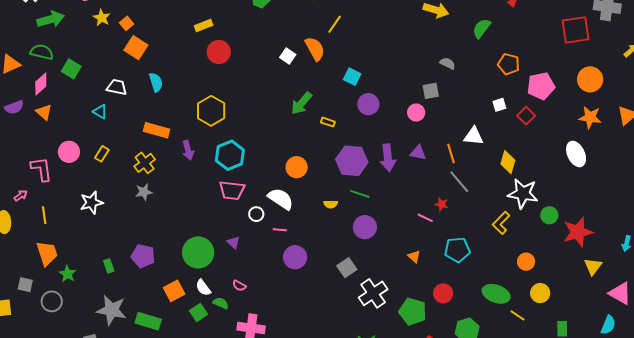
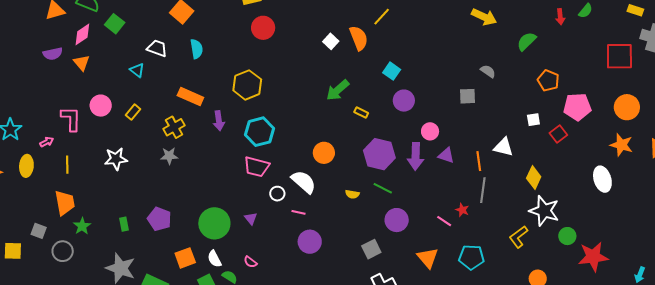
pink circle: (416, 113) -> (430, 131), moved
gray line: (459, 182) -> (483, 190), turned 40
purple circle: (365, 227) -> (397, 220), moved
orange triangle: (414, 257) -> (428, 258), size x1.6
gray square: (347, 268) -> (371, 249), moved

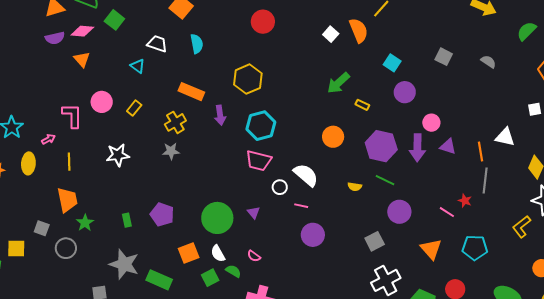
pink diamond: (82, 34) -> (82, 31), turned 40
purple semicircle: (53, 54) -> (55, 38), moved
gray square: (467, 96) -> (444, 57), moved, turned 30
orange circle: (324, 153) -> (333, 137), moved

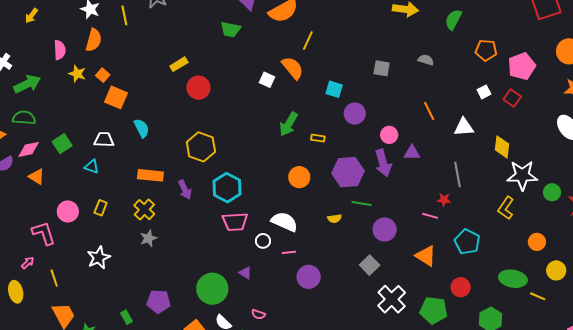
green square: (114, 20) -> (62, 144), moved, turned 36
orange line: (481, 151) -> (429, 111), moved
cyan pentagon: (475, 248) -> (467, 242), turned -30

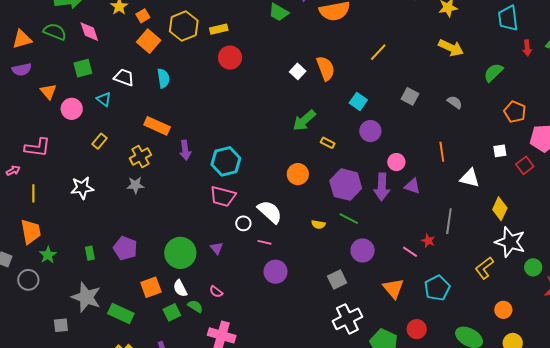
yellow line: (308, 41) -> (378, 52), moved
yellow hexagon: (201, 147) -> (184, 26), moved
pink diamond: (29, 149) -> (89, 32), moved, turned 65
pink circle: (68, 211) -> (72, 109), moved
pink L-shape: (44, 233) -> (37, 147), turned 96

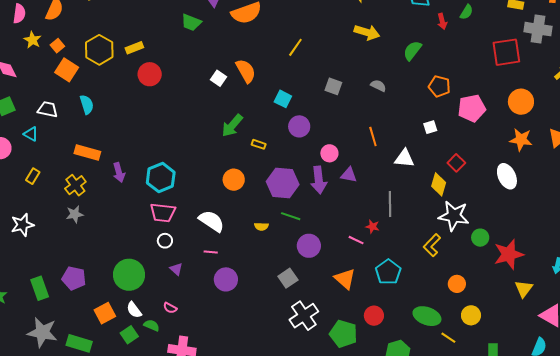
red square: (525, 165) -> (456, 163), moved
white circle: (243, 223) -> (165, 241), moved
purple triangle: (217, 248) -> (176, 269), moved
green rectangle: (90, 253) -> (40, 288), size x1.6

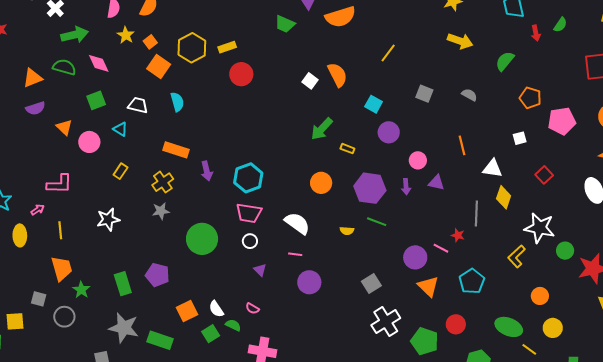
purple arrow: (319, 180) -> (406, 187), size x0.6
yellow diamond: (439, 184) -> (504, 197), moved
purple circle: (309, 246) -> (415, 257), moved
green circle: (129, 275) -> (202, 239), moved

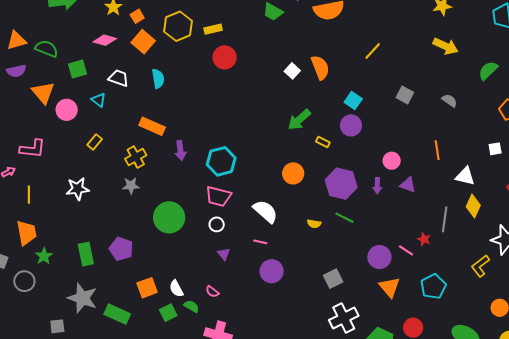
pink diamond: (99, 63) -> (105, 40), moved, turned -55
green semicircle: (64, 67) -> (47, 49), moved
orange triangle: (64, 127) -> (43, 93), size x1.4
purple circle: (389, 132) -> (351, 125), moved

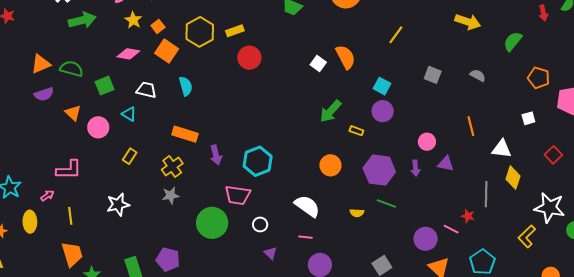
orange triangle: (43, 93) -> (73, 113), size x0.7
pink trapezoid: (218, 196) -> (238, 195), moved

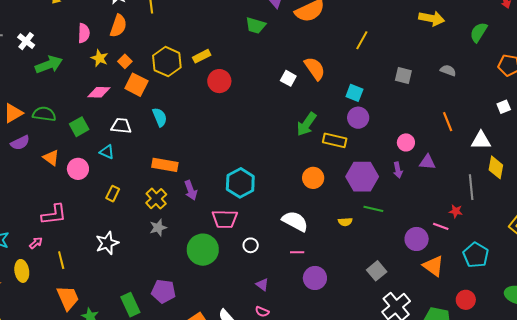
yellow rectangle: (356, 131) -> (335, 140), size x1.6
purple arrow: (216, 155) -> (191, 190), moved
purple triangle: (270, 253) -> (262, 285), moved

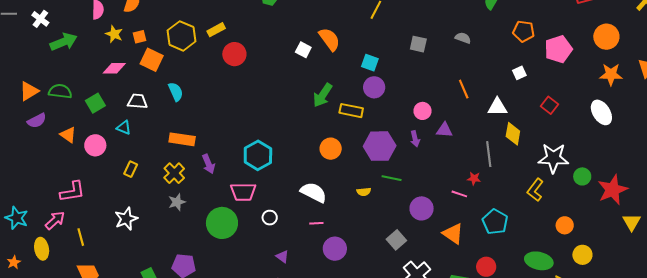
orange square: (125, 61) -> (139, 37), turned 32
purple circle: (417, 239) -> (422, 208), moved
pink arrow: (36, 243) -> (55, 220), size x1.5

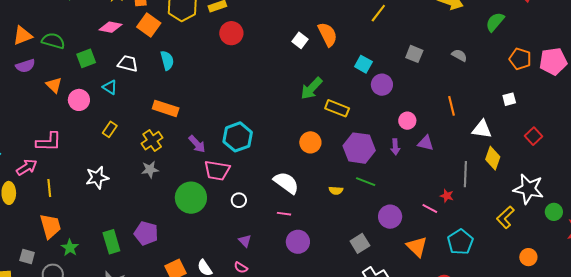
pink pentagon: (558, 49) -> (553, 61), moved
purple circle: (374, 87) -> (382, 85), moved
purple arrow: (208, 164) -> (197, 144), moved, turned -30

